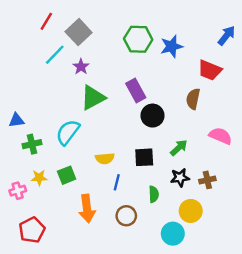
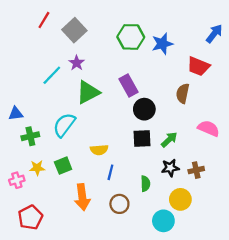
cyan line: (55, 55) -> (52, 75), moved
black square: (144, 157) -> (142, 138), moved

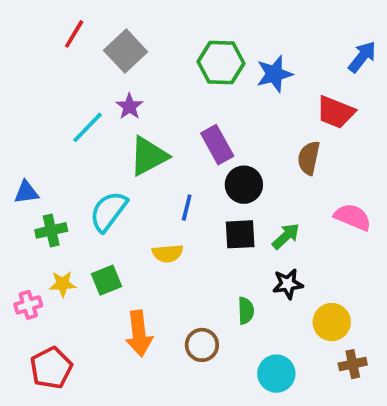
brown cross: (196, 170) -> (353, 364), moved
blue line: (110, 172) -> (187, 208), moved
yellow circle: (180, 199) -> (332, 322), moved

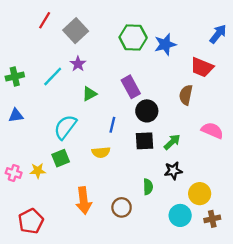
green triangle: (148, 156) -> (89, 94), size x0.6
green cross: (51, 230) -> (15, 77), moved
green square: (106, 280) -> (61, 158), moved
pink cross: (28, 305) -> (14, 173), moved, turned 35
cyan circle: (276, 374) -> (180, 215), moved

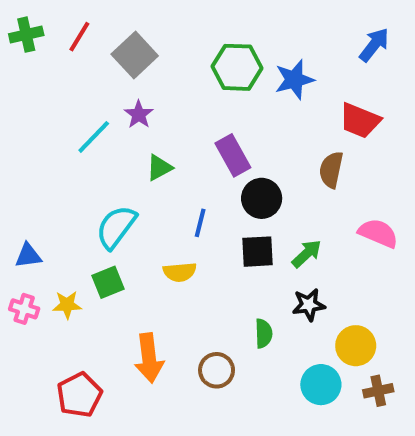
blue arrow: (218, 34) -> (374, 45), moved
green cross: (15, 77) -> (26, 35), moved
blue triangle: (16, 116) -> (28, 256), moved
red pentagon: (31, 221) -> (79, 395), moved

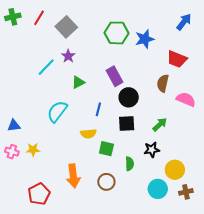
pink semicircle: (378, 233) -> (186, 99), moved
green arrow: (307, 254) -> (160, 124), moved
green square: (108, 282) -> (106, 149), moved, turned 35

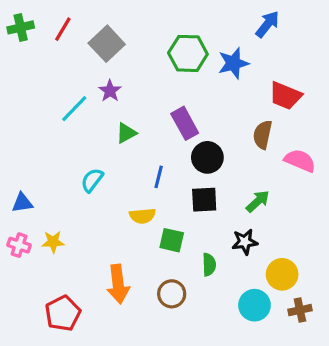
blue arrow: (184, 22) -> (267, 24), moved
cyan semicircle: (57, 111) -> (92, 180), size x0.7

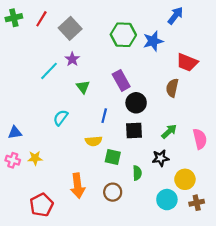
green triangle: (126, 133) -> (83, 87), turned -40
pink semicircle: (300, 161) -> (200, 139), moved, turned 54

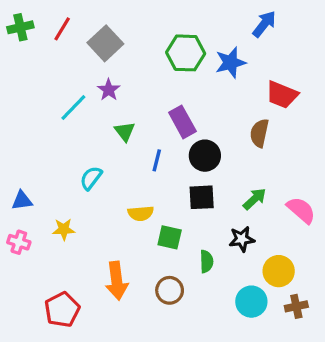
blue line: (104, 116) -> (157, 160), moved
pink semicircle: (200, 139) -> (301, 210), turned -36
yellow star: (35, 158) -> (64, 229), moved

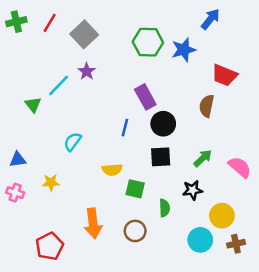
green triangle: (125, 132) -> (33, 105), moved

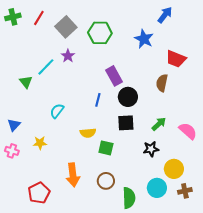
green hexagon: (148, 42) -> (100, 33), moved
blue star: (184, 50) -> (144, 39), turned -30
blue triangle: (18, 159) -> (14, 125), turned -40
green semicircle: (164, 208) -> (129, 198), moved, size x1.5

